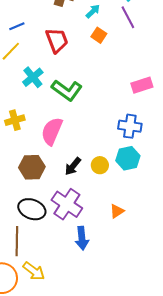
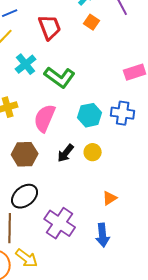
cyan hexagon: (128, 158) -> (90, 115), moved
purple cross: (67, 204) -> (60, 223), moved
black ellipse: (32, 209) -> (25, 196), turned -60
blue arrow: (82, 238) -> (103, 235), moved

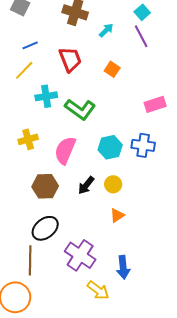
orange square: (92, 22) -> (112, 69), moved
cyan cross: (26, 64) -> (46, 96), turned 30
orange triangle: (110, 198) -> (117, 215), moved
yellow arrow: (27, 258) -> (98, 290), moved

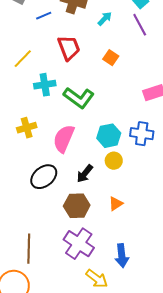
blue line: (30, 45) -> (44, 16), moved
yellow circle: (113, 184) -> (114, 161), moved
brown hexagon: (45, 186) -> (77, 206), moved
black ellipse: (45, 228) -> (44, 177), moved

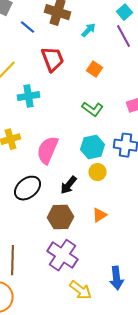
blue line: (44, 16) -> (28, 27), turned 63
green L-shape: (79, 98) -> (92, 109), moved, size x0.7
blue arrow: (122, 256) -> (116, 278), moved

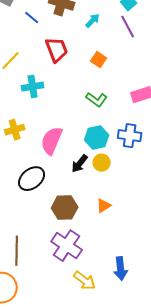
black arrow: (68, 185) -> (80, 164), moved

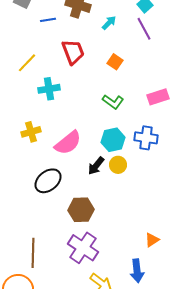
blue line: (32, 18) -> (48, 20), turned -49
pink semicircle: (52, 141) -> (68, 143), turned -152
orange triangle: (104, 206) -> (152, 240), moved

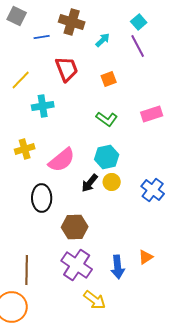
orange square: (115, 62) -> (109, 79), turned 35
blue cross: (146, 138) -> (153, 190), moved, turned 30
black ellipse: (48, 181) -> (42, 198), turned -52
blue arrow: (137, 271) -> (118, 267), moved

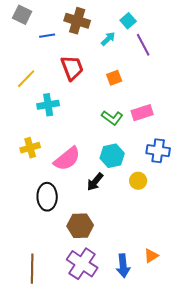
cyan square: (139, 22) -> (128, 21), moved
pink rectangle: (152, 114) -> (142, 113), moved
yellow circle: (112, 182) -> (138, 181), moved
blue cross: (153, 190) -> (158, 151), moved, turned -30

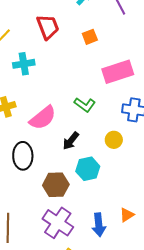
pink rectangle: (142, 113) -> (118, 72), size x1.4
green L-shape: (112, 118) -> (85, 105), moved
cyan hexagon: (112, 156) -> (88, 169), moved

